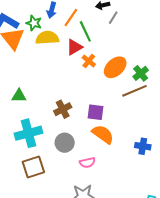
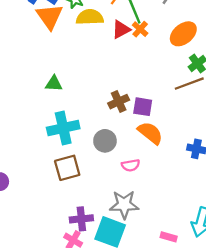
orange cross: (89, 61) -> (140, 29), moved
orange ellipse: (115, 67) -> (183, 34), moved
brown cross: (63, 109) -> (119, 102), moved

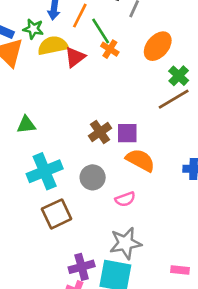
red triangle: (121, 29) -> (75, 57), moved

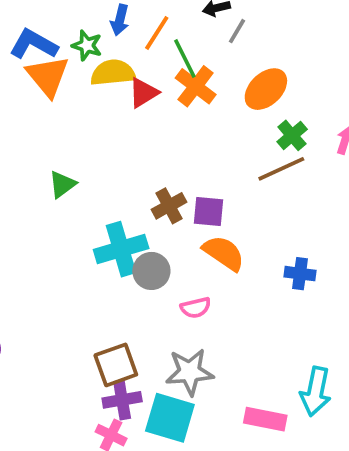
orange cross: (110, 49) -> (196, 86), size x1.5
green triangle: (26, 125) -> (62, 184), turned -36
cyan cross: (45, 171) -> (121, 249), moved
brown square: (57, 214) -> (116, 365), moved
pink rectangle: (180, 270) -> (265, 419), size x1.5

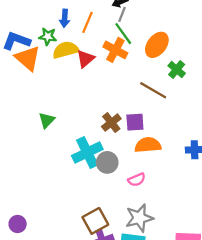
gray line: (237, 31) -> (122, 14), moved
green line: (185, 59) -> (123, 34), moved
brown line: (281, 169) -> (153, 90), moved, turned 64
orange semicircle: (224, 253) -> (148, 145), turned -30

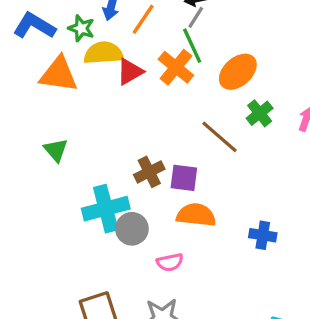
orange triangle: (28, 58) -> (59, 74), moved, turned -44
green triangle: (47, 120) -> (56, 150), turned -36

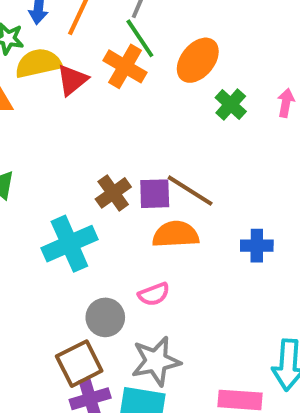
brown line: (219, 137) -> (190, 191), moved
gray circle: (132, 229) -> (105, 317), moved

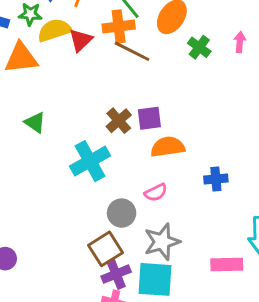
orange cross: (125, 66) -> (119, 27), turned -32
brown line: (190, 191) -> (132, 51), moved
blue cross: (257, 246) -> (216, 179), moved

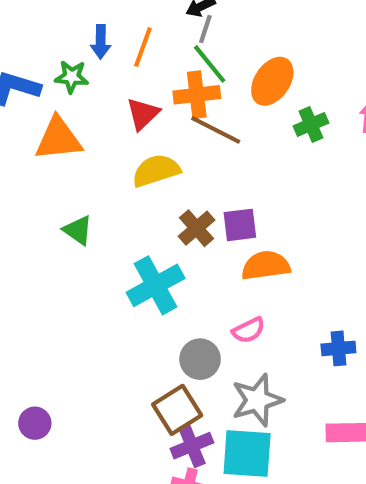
yellow semicircle: (54, 30) -> (156, 171), moved
green cross: (199, 47) -> (311, 124), turned 30
blue cross: (216, 179) -> (338, 348), moved

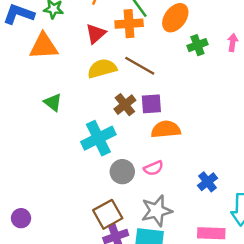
brown line: (216, 130) -> (140, 66), moved
blue cross: (338, 348) -> (207, 182), turned -36
gray circle: (200, 359) -> (122, 172), moved

